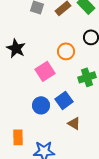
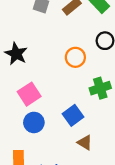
pink square: (45, 71) -> (29, 94), moved
blue circle: (41, 105) -> (34, 122), moved

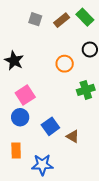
blue square: (73, 115) -> (50, 126), moved
blue circle: (34, 122) -> (20, 117), moved

